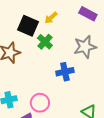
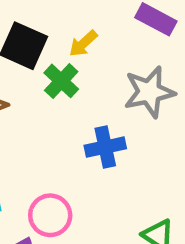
yellow arrow: (51, 18) -> (83, 44), moved

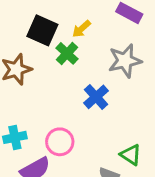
blue cross: (105, 147) -> (96, 97), turned -30

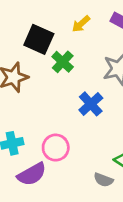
yellow arrow: (81, 29) -> (81, 24), moved

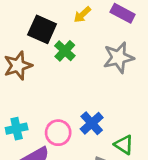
blue cross: (91, 104) -> (92, 123), moved

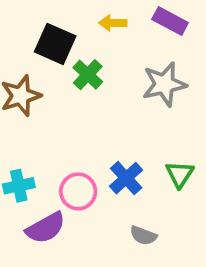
yellow arrow: (82, 15) -> (113, 23), turned 42
green triangle: (124, 145) -> (180, 174), moved, turned 30

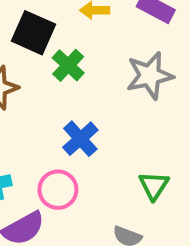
green triangle: (180, 174) -> (154, 186), moved
blue cross: (126, 178) -> (80, 139), moved

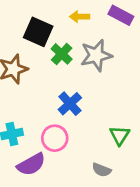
gray star: (150, 76) -> (96, 55), moved

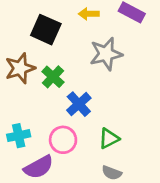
green cross: (62, 54) -> (53, 77), moved
green triangle: (120, 135) -> (109, 138), moved, turned 30

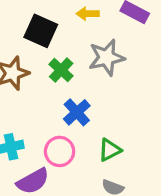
green cross: (53, 77) -> (61, 70), moved

